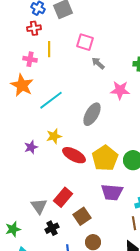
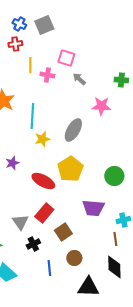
pink cross: (30, 59) -> (47, 75), moved
cyan line: (51, 100) -> (32, 116), turned -50
yellow star: (54, 136) -> (42, 139), moved
red ellipse: (74, 155) -> (43, 181), moved
yellow pentagon: (105, 158) -> (70, 169), moved

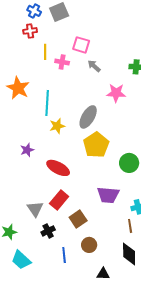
yellow pentagon: (70, 169) -> (96, 145), moved
black triangle: (88, 287) -> (103, 274), size x0.6

